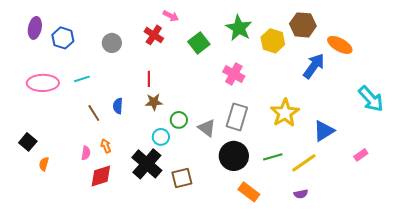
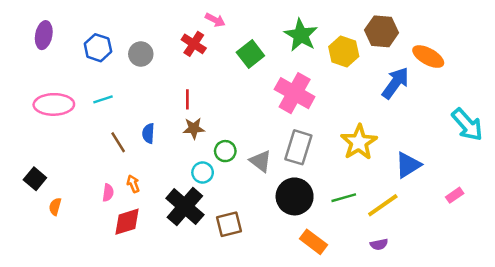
blue hexagon: (63, 38) -> (98, 48), moved
pink cross: (234, 74) -> (295, 93), size x1.4

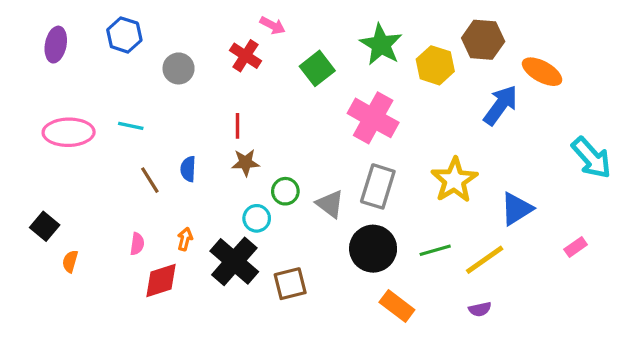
blue hexagon: (98, 48) -> (124, 35), moved
cyan line: (103, 99) -> (131, 126), turned 30
orange arrow: (133, 184) -> (185, 239), moved, turned 36

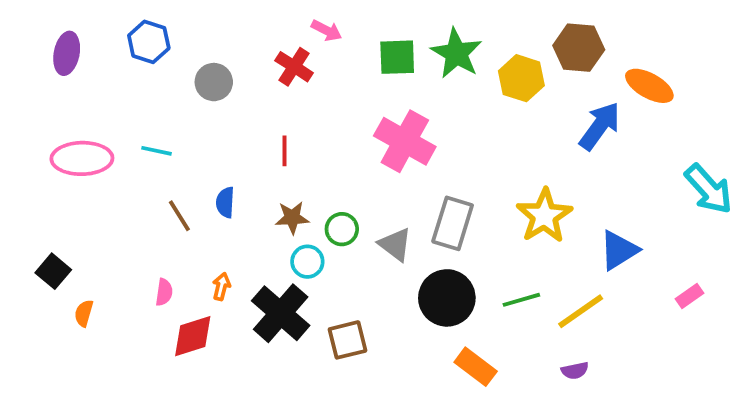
green square: (317, 68) -> (397, 57), moved, turned 36
pink cross: (373, 118) -> (405, 141), moved
brown star: (246, 163) -> (292, 218), moved

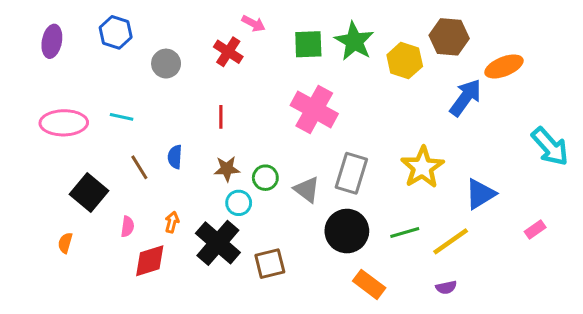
orange ellipse: (649, 86) -> (504, 66), turned -51
black square: (53, 271) -> (89, 192), moved, size x1.4

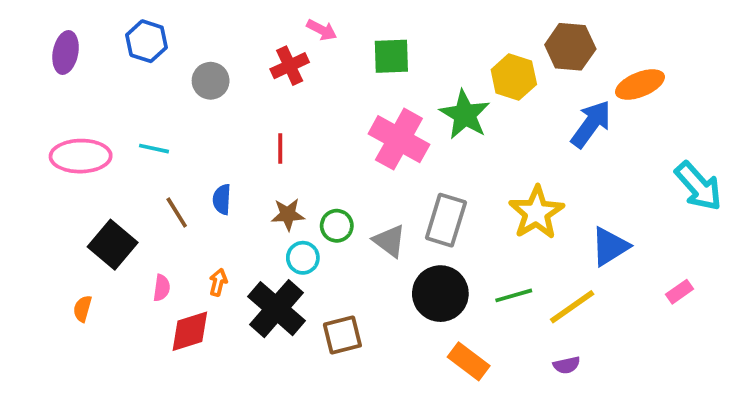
green star: (354, 41) -> (465, 115), moved
red cross: (228, 52) -> (290, 66), turned 32

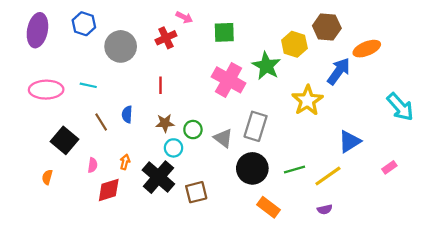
purple ellipse: (66, 52) -> (37, 30), size x1.4
gray circle: (211, 81) -> (121, 46), size x1.5
yellow star: (536, 213) -> (307, 100), moved

